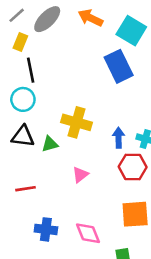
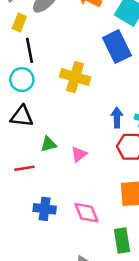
yellow cross: (76, 122) -> (75, 77), moved
green triangle: (50, 144) -> (48, 144), moved

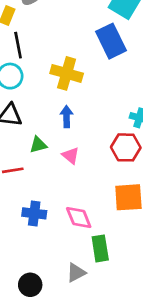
blue arrow: (117, 118) -> (67, 116), moved
pink triangle: (79, 154) -> (71, 156), turned -42
green rectangle: (122, 241) -> (100, 248), moved

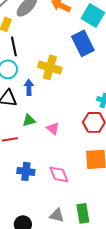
blue arrow: (67, 116) -> (29, 87), moved
green rectangle: (100, 248) -> (83, 213), moved
gray triangle: (76, 273) -> (57, 215), turned 42

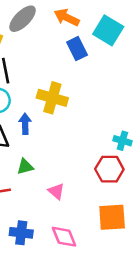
blue rectangle: (83, 43) -> (77, 49), moved, size x0.7
pink triangle: (53, 128) -> (56, 191), moved

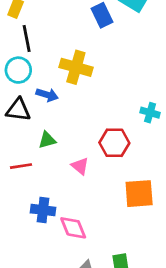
blue arrow: (25, 124) -> (47, 95), turned 108
red hexagon: (109, 169) -> (114, 143), moved
pink diamond: (64, 237) -> (73, 228), moved

